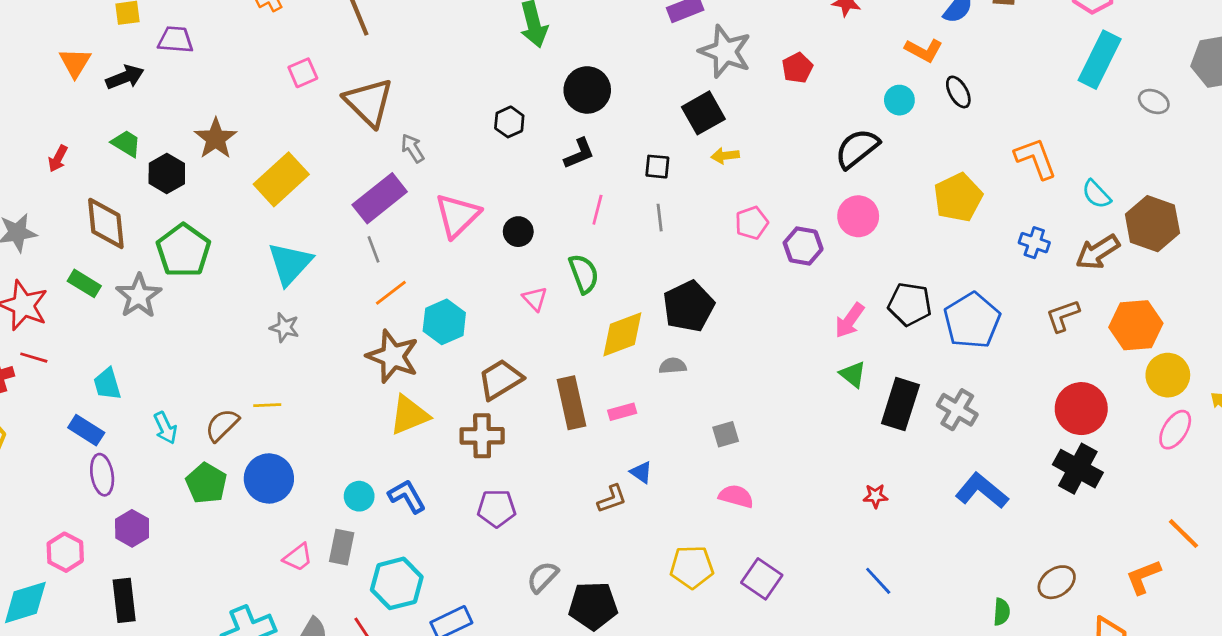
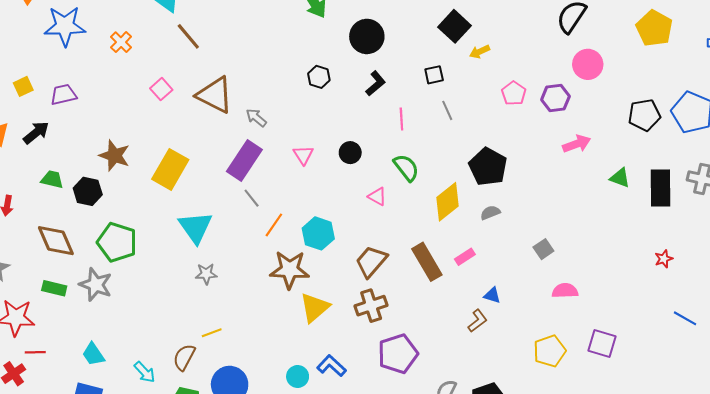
pink triangle: (457, 215) -> (303, 155), size x0.6
pink arrow: (850, 321) -> (577, 144), moved, turned -128
purple pentagon: (497, 508) -> (398, 354), size x1.4

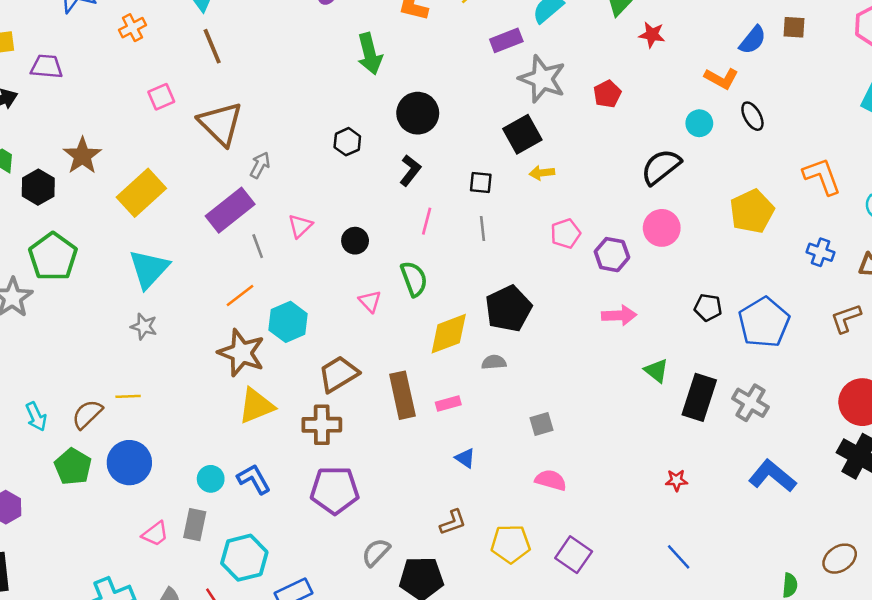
black L-shape: (376, 83) -> (410, 170), turned -30
black pentagon: (644, 115) -> (708, 307), size x0.7
gray arrow: (256, 118) -> (260, 165), turned 60
gray line: (252, 198) -> (258, 246), moved
brown L-shape: (477, 321) -> (453, 522), moved

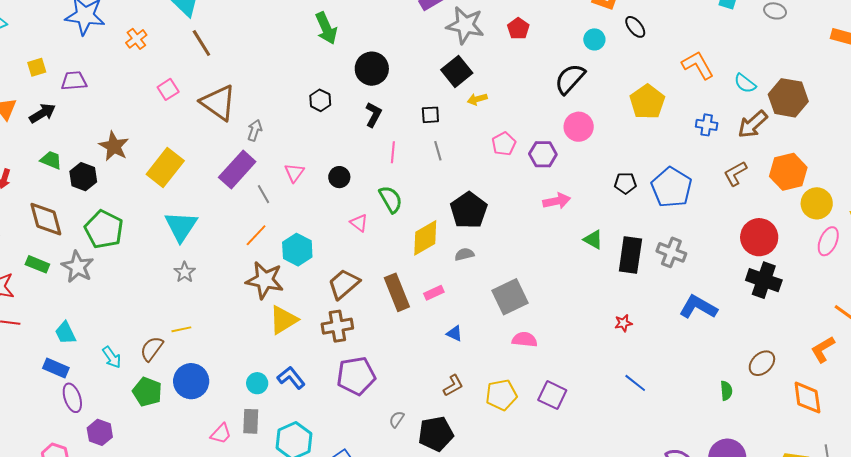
gray star: (144, 326) -> (185, 272), turned 30
gray square: (542, 424) -> (510, 297), size x1.8
gray semicircle: (376, 552) -> (397, 419), size x0.7

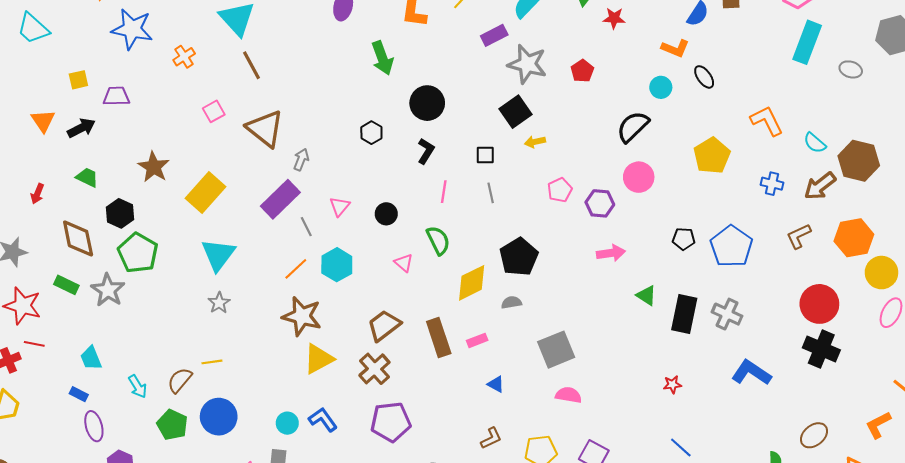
black hexagon: (83, 177) -> (120, 213), moved
cyan hexagon: (297, 250) -> (337, 265), moved
brown cross: (337, 326) -> (374, 369), turned -36
blue rectangle: (56, 368) -> (79, 394), size x0.7

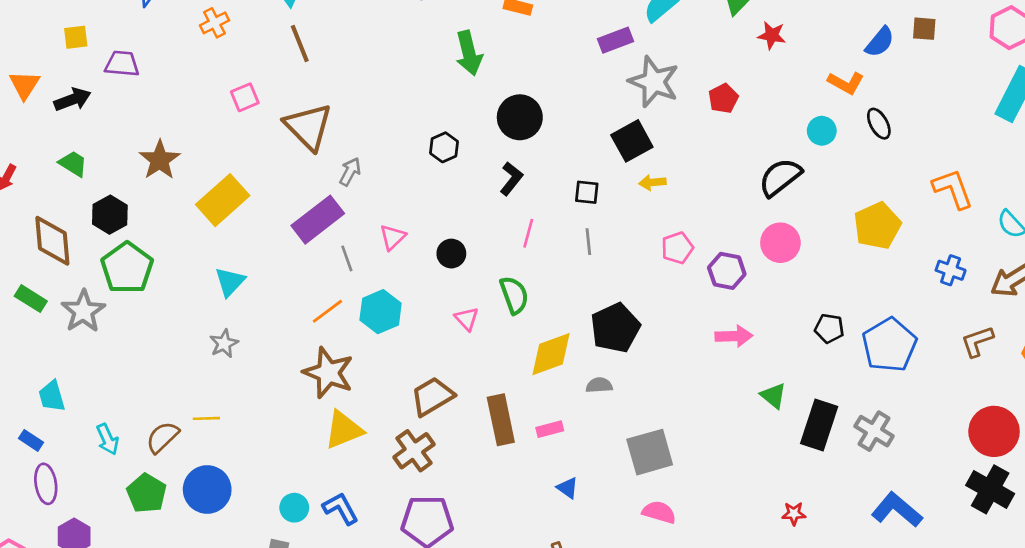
cyan triangle: (218, 255) -> (230, 282), size x0.7

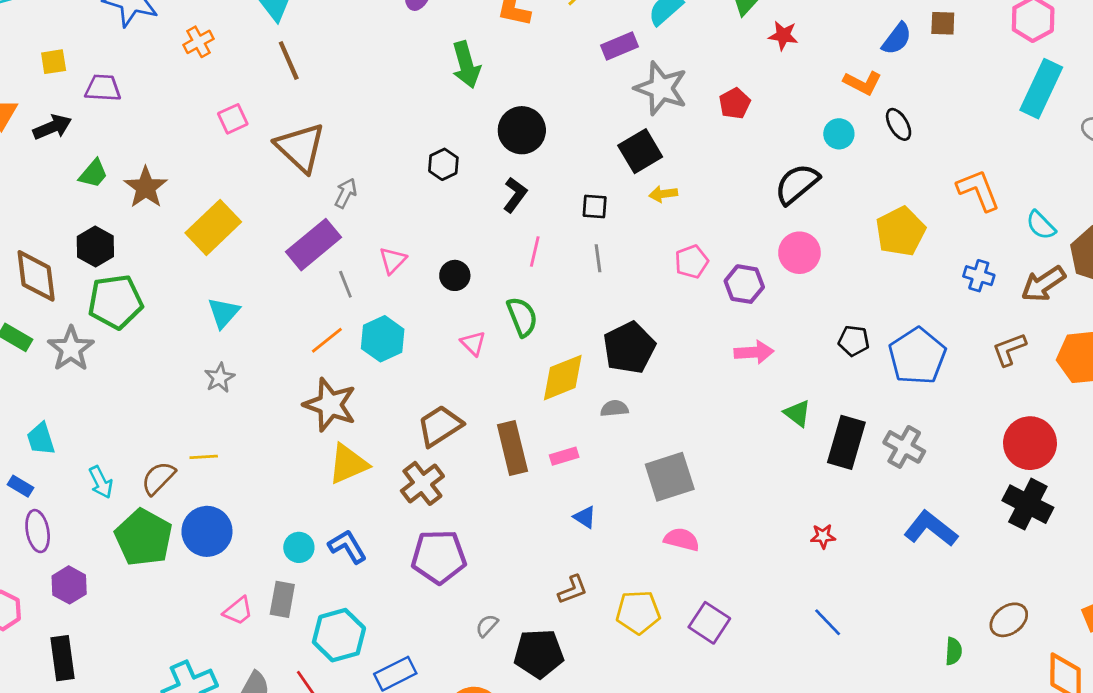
green trapezoid: (73, 164) -> (93, 174), moved, turned 100
green pentagon: (127, 268) -> (115, 302), turned 30
green pentagon: (147, 493) -> (144, 537), size x1.4

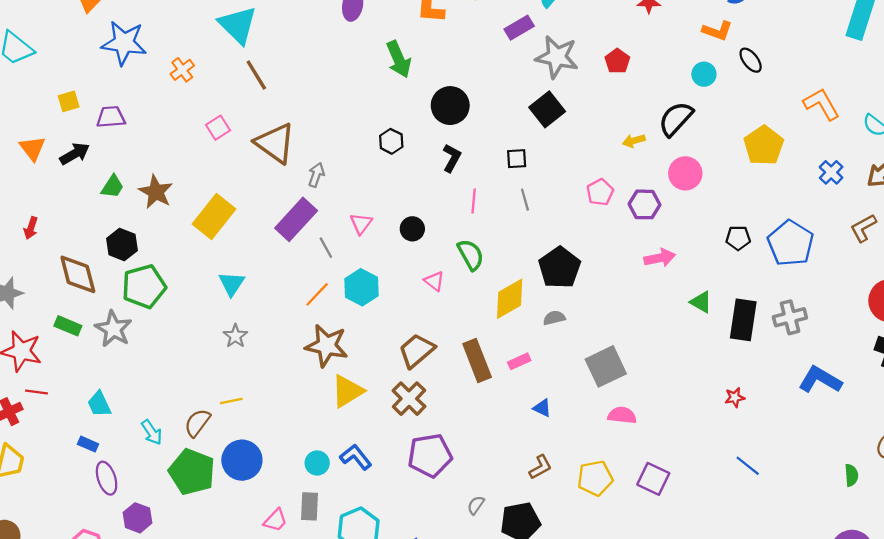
yellow arrow: (663, 194) -> (634, 141), moved
blue cross: (979, 276) -> (831, 172), turned 35
gray cross: (904, 447) -> (790, 317), turned -36

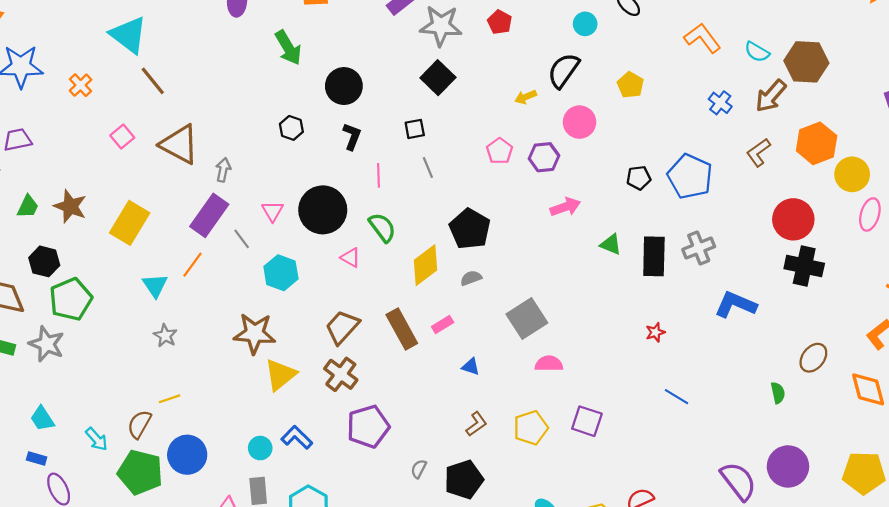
yellow pentagon: (764, 146) -> (630, 85), moved, size x0.7
black circle: (412, 229) -> (323, 210), size x2.0
orange line: (317, 294) -> (193, 265), moved

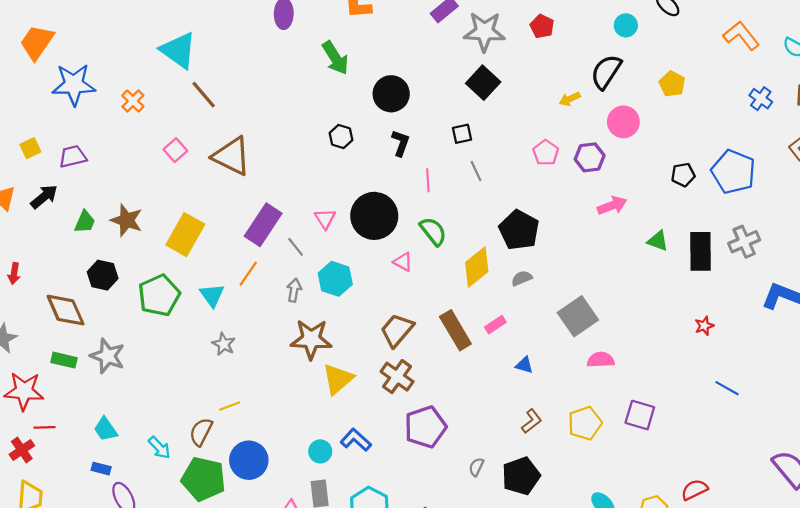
gray arrow: (223, 170) -> (294, 290), moved
green pentagon: (71, 299) -> (159, 295), moved

